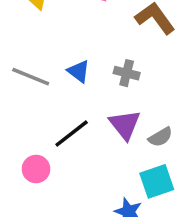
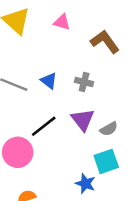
pink circle: (36, 169) -> (18, 152), size x1.5

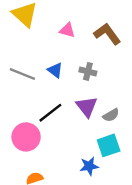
pink triangle: (62, 22) -> (67, 30), moved
blue star: (85, 184) -> (89, 166), turned -30

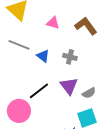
gray line: (22, 74) -> (19, 45), moved

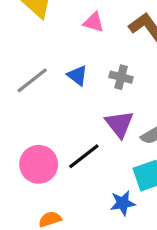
gray line: (19, 45) -> (32, 80), moved, turned -60
black line: (39, 91) -> (84, 156), moved

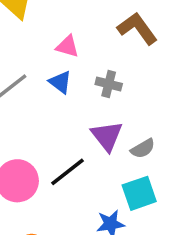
pink triangle: (94, 22) -> (67, 46), moved

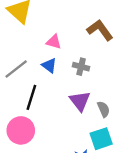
gray semicircle: (143, 149) -> (103, 109), turned -84
black line: (67, 172) -> (31, 97), moved, turned -35

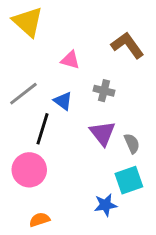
blue triangle: (49, 65) -> (63, 101), moved

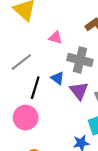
gray cross: (104, 91) -> (80, 60), size x1.6
blue triangle: (63, 101) -> (58, 78), moved

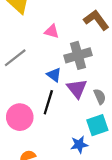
gray cross: (80, 60) -> (78, 55), turned -30
black line: (35, 88) -> (48, 102), moved

